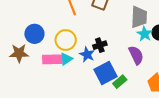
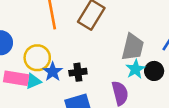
blue star: (87, 54) -> (53, 72), moved

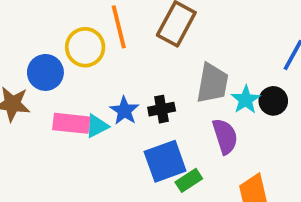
gray trapezoid: (133, 47) -> (212, 83), moved
yellow circle: (37, 58) -> (85, 47), moved

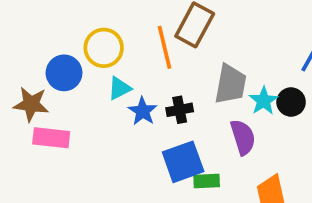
orange line: (119, 27) -> (165, 47), moved
pink rectangle: (71, 123) -> (51, 138), moved
cyan triangle: (97, 126) -> (119, 88), moved
green rectangle: (189, 180) -> (207, 181), turned 30

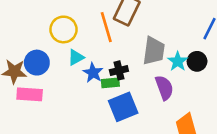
blue circle: (64, 73) -> (37, 63), moved
green rectangle: (207, 181) -> (110, 83), moved

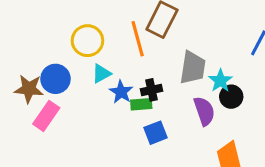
black circle: (197, 61) -> (231, 97), moved
pink rectangle: (30, 94) -> (46, 116), turned -60
blue square: (123, 107) -> (155, 133), size x0.7

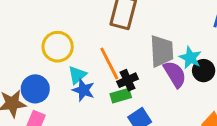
orange line: (138, 39) -> (109, 64), moved
blue star: (121, 92) -> (84, 90), moved
purple semicircle: (204, 111) -> (175, 74), moved

